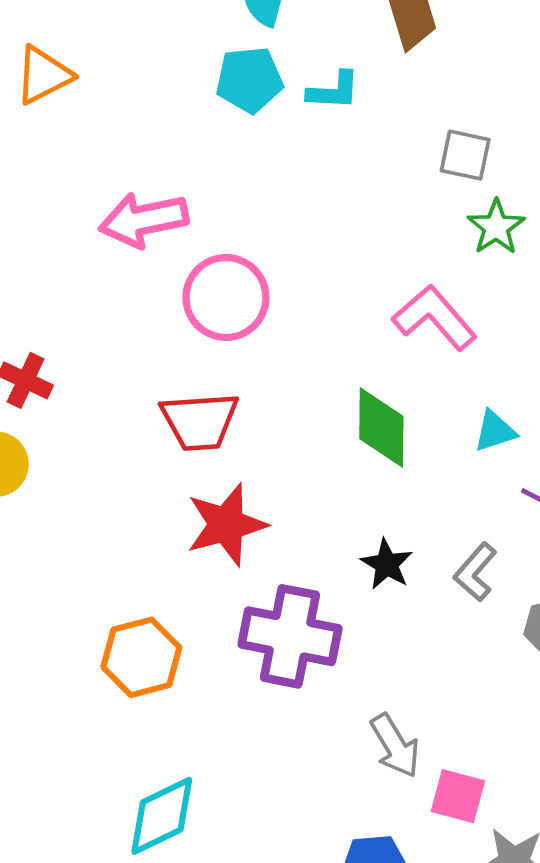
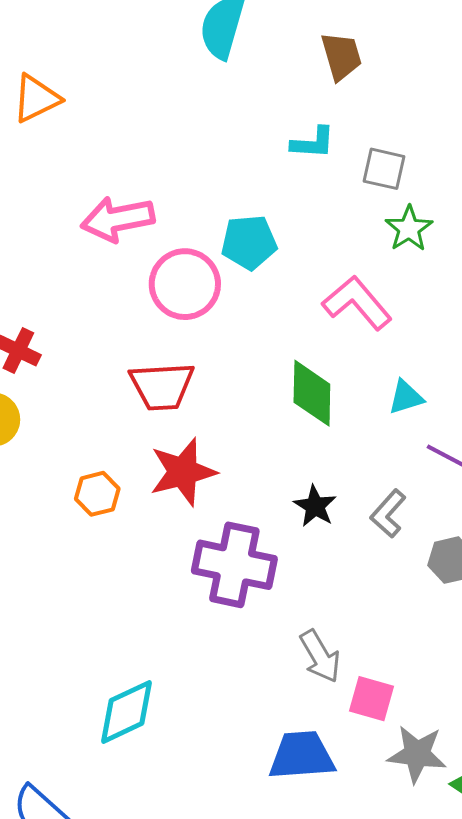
cyan pentagon: (249, 80) -> (249, 242), moved
cyan L-shape: (334, 91) -> (313, 143), moved
orange hexagon: (141, 657) -> (97, 494), moved, size x0.7

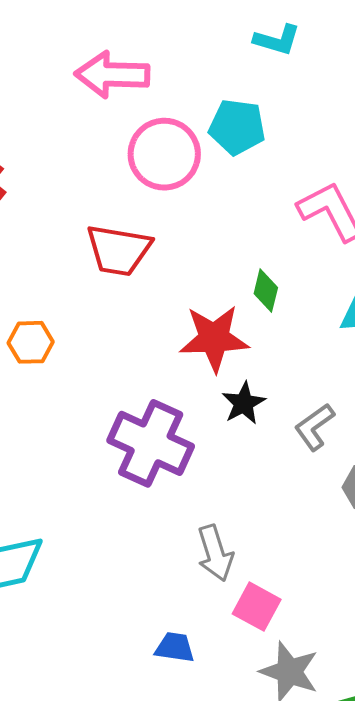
cyan L-shape: (313, 143) -> (277, 40), moved
green diamond: (312, 393) -> (266, 291), size x0.6
red star: (183, 472) -> (214, 338), moved
blue trapezoid: (302, 755) -> (175, 647), size x0.6

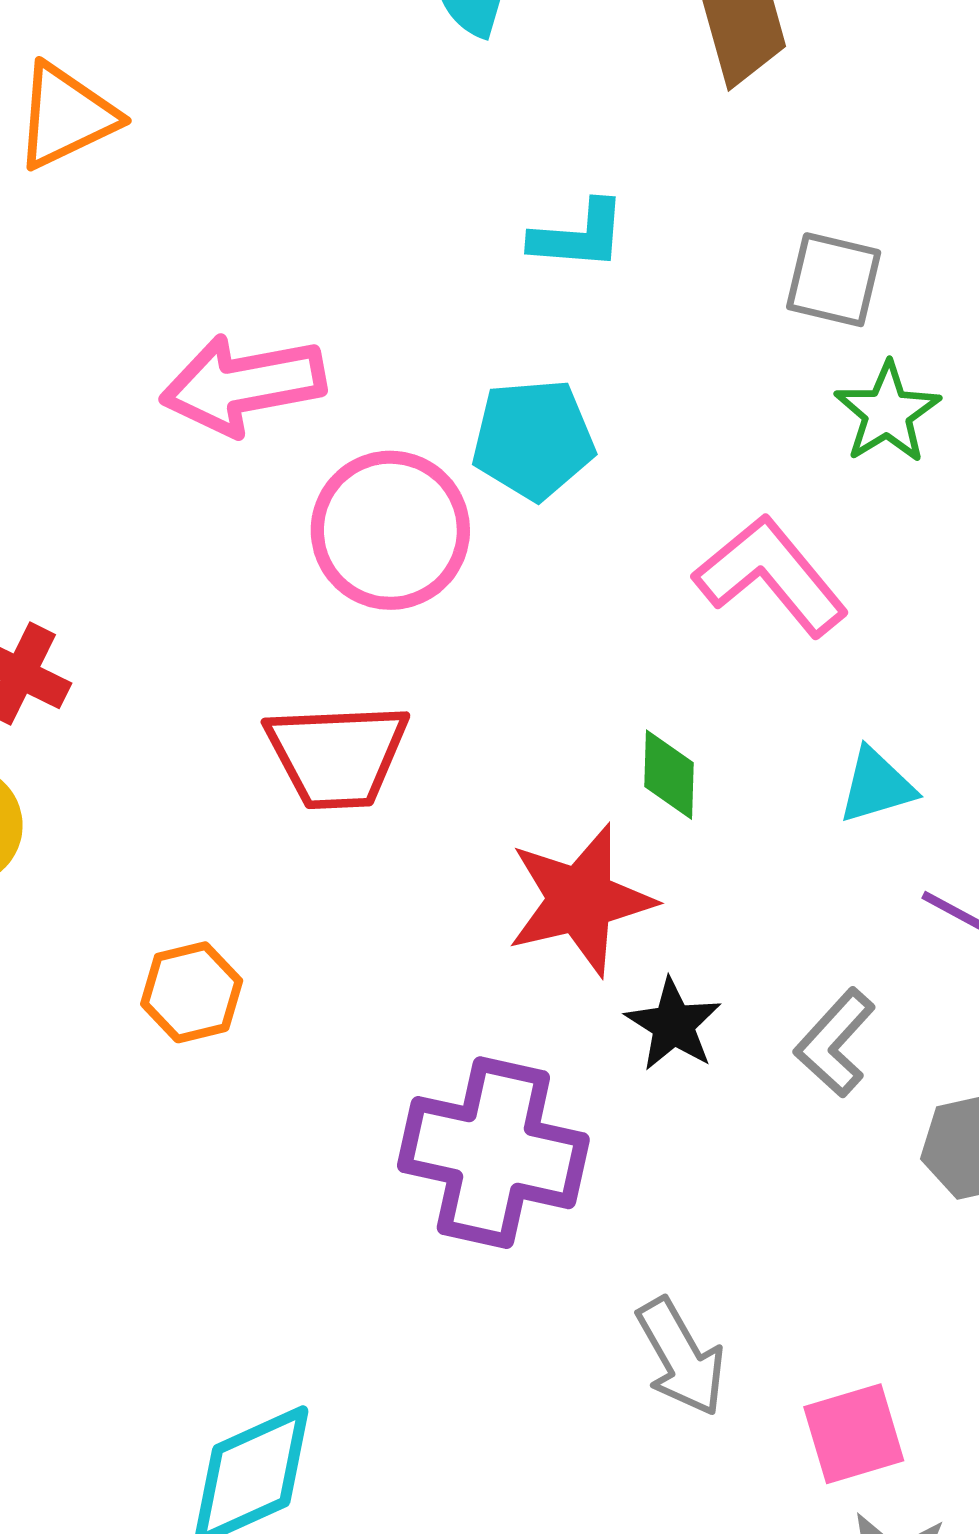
pink square: (257, 607) -> (854, 1434), moved, turned -33

